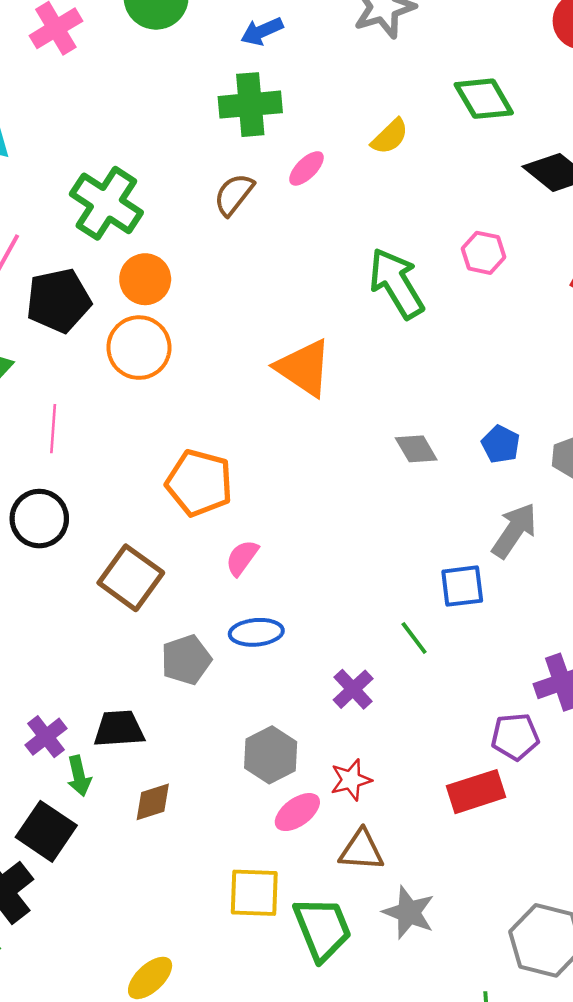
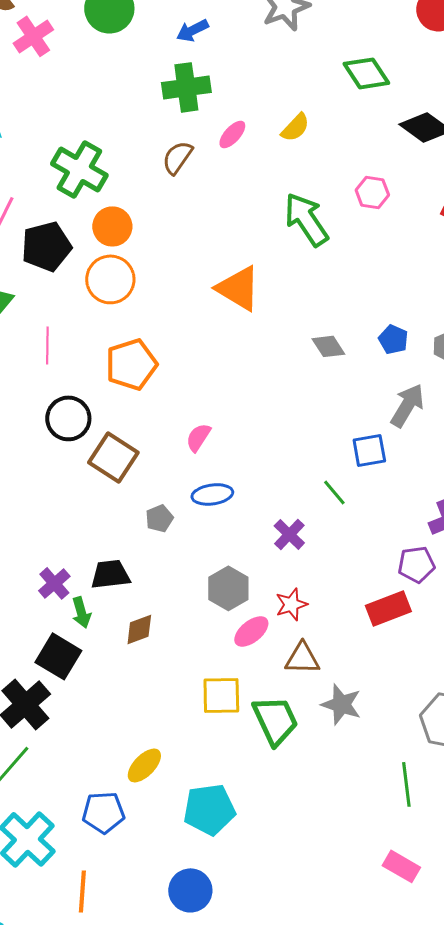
yellow semicircle: (390, 136) -> (295, 127), moved
orange pentagon: (199, 483) -> (131, 364), moved, turned -30
black circle: (39, 519) -> (68, 418), moved
gray pentagon: (186, 660) -> (159, 518), size x0.7

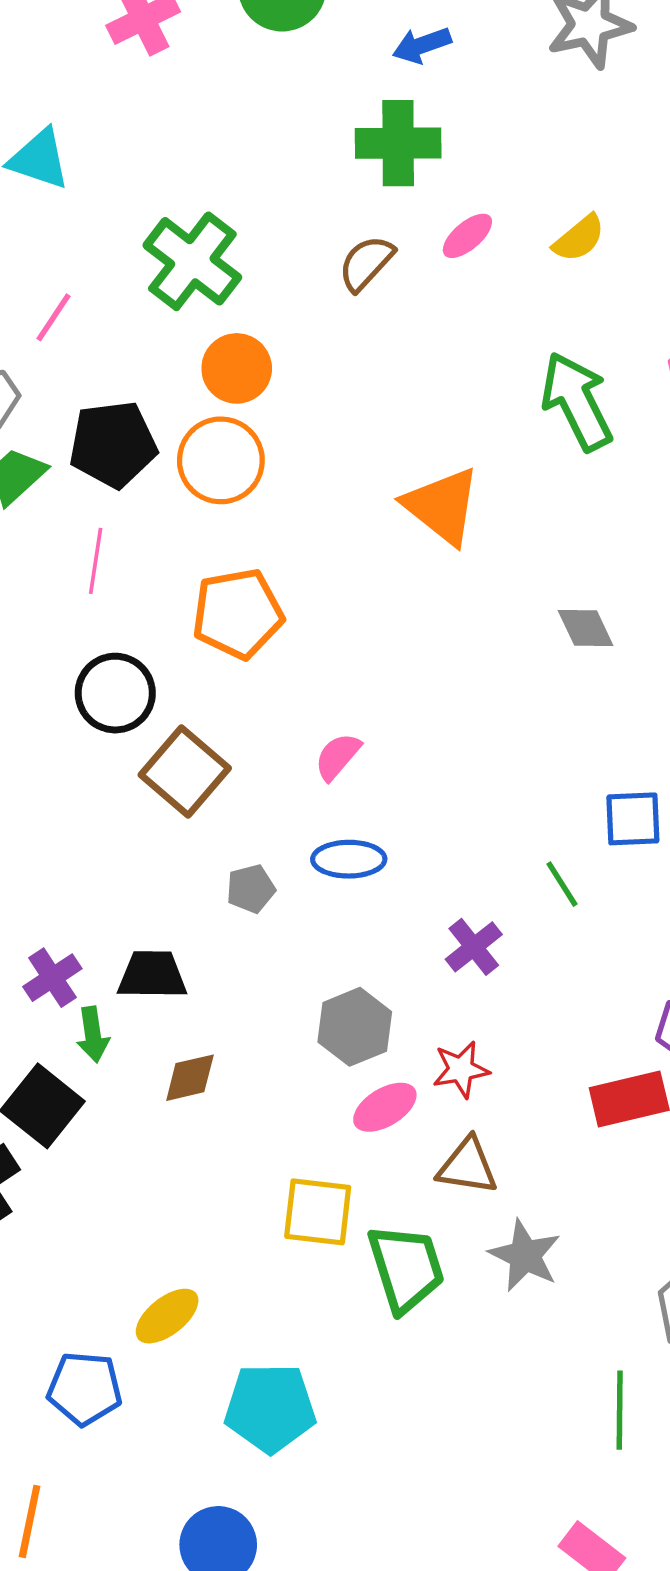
black pentagon: (46, 246) -> (113, 444), moved

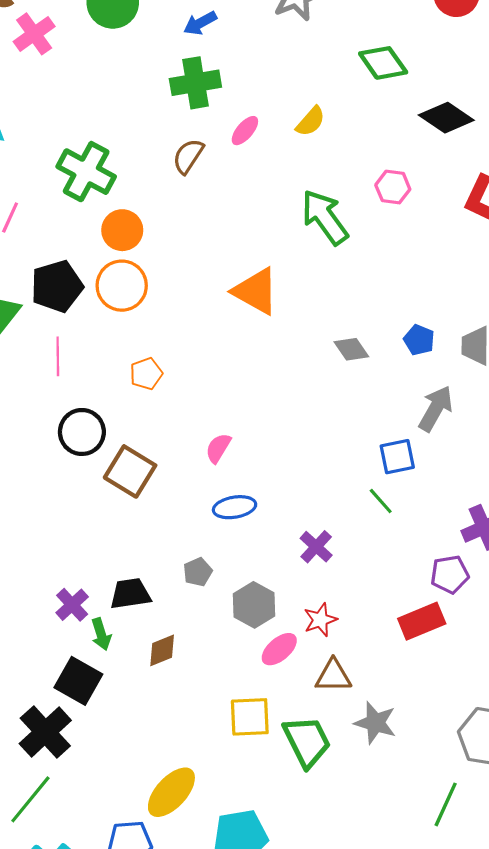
orange pentagon: (238, 614) -> (146, 374), size x0.6
green line: (562, 884) -> (381, 501), moved
gray pentagon: (251, 889) -> (198, 572), moved
yellow ellipse: (167, 1316) -> (171, 792), size x1.4
green line: (620, 1410) -> (446, 804), turned 33

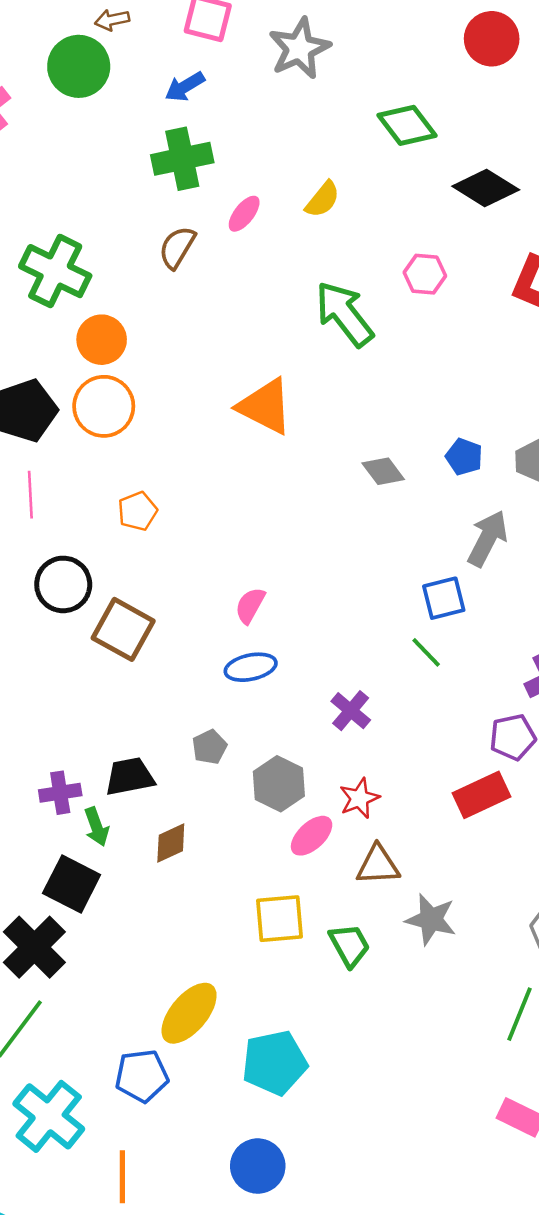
pink semicircle: (218, 448) -> (250, 605), moved
purple cross: (72, 605) -> (60, 793), turned 36
green trapezoid: (307, 741) -> (349, 945), size x0.7

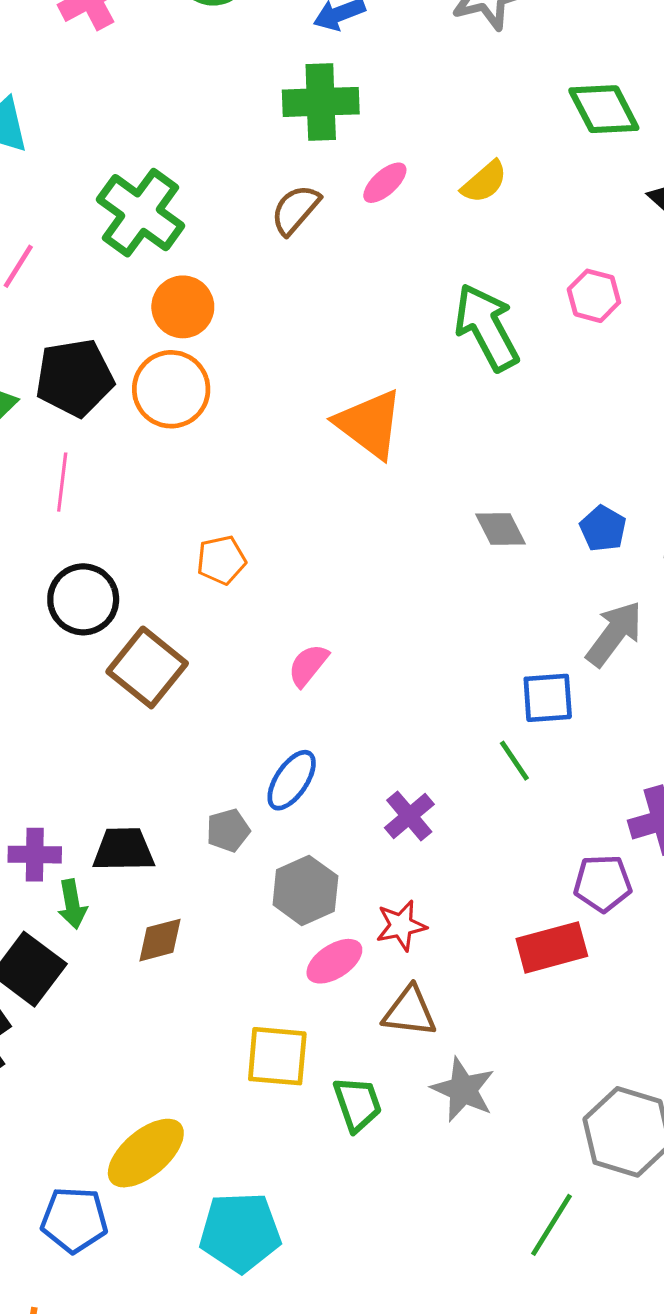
orange pentagon: (138, 511) -> (221, 560), moved
blue ellipse: (251, 667) -> (292, 780), moved, turned -54

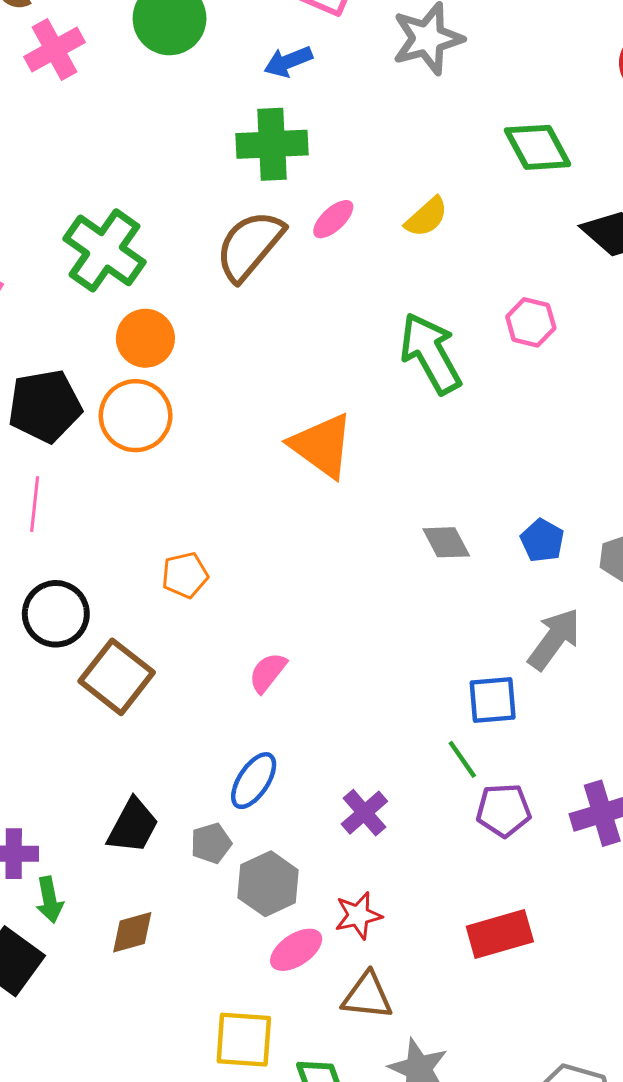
brown semicircle: (295, 210) -> (250, 246), size x1.5
gray pentagon: (228, 830) -> (211, 843), moved
black trapezoid: (124, 850) -> (133, 826), moved, turned 120
purple pentagon: (603, 883) -> (504, 810), moved

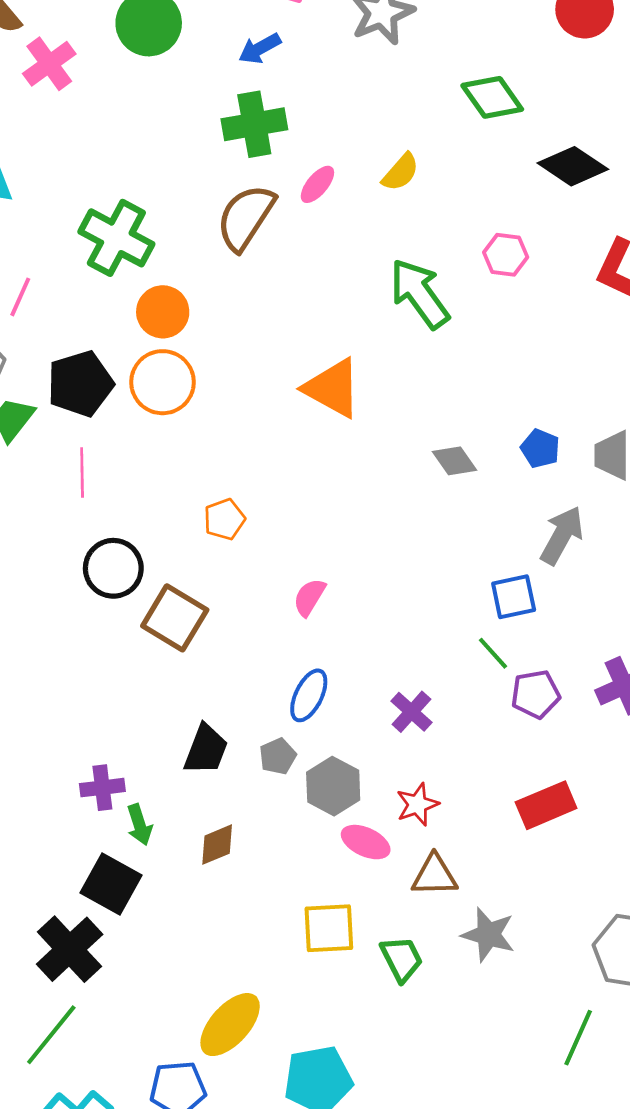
pink ellipse: (296, 950) -> (366, 842), turned 66

